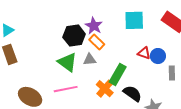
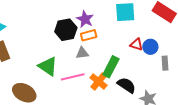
orange rectangle: (97, 42) -> (89, 35), turned -56
green triangle: (67, 62) -> (48, 66), moved
pink line: (66, 89) -> (73, 77), moved

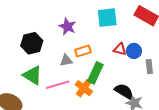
black hexagon: (66, 30) -> (32, 43), moved
orange rectangle: (89, 35) -> (83, 51), moved
black semicircle: (126, 85) -> (124, 91), moved

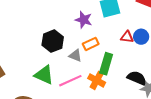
purple star: (67, 26) -> (84, 20), moved
black hexagon: (32, 43) -> (53, 41), moved
gray triangle: (66, 60) -> (75, 56), turned 40

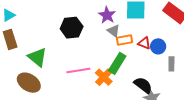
orange rectangle: (91, 44) -> (125, 40), moved
gray triangle: (75, 56) -> (113, 31), moved
green triangle: (44, 75) -> (37, 57), moved

